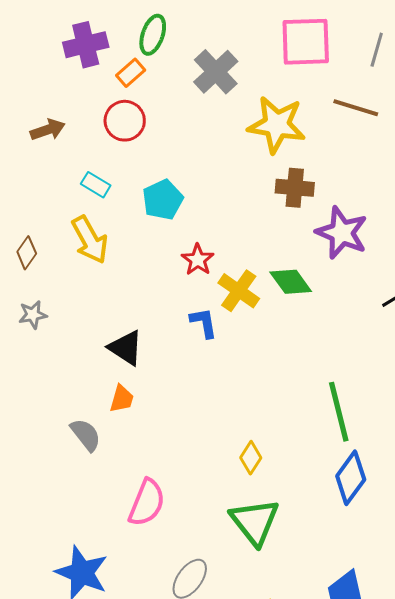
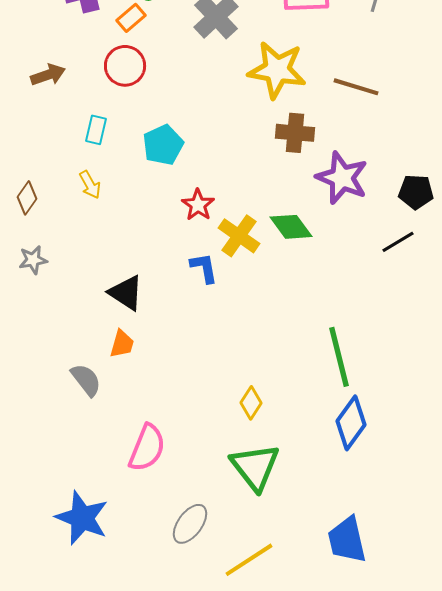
brown line: (356, 108) -> (356, 87), moved
cyan rectangle: (96, 185) -> (96, 130), turned 72
yellow arrow: (90, 240) -> (90, 185), size x0.6

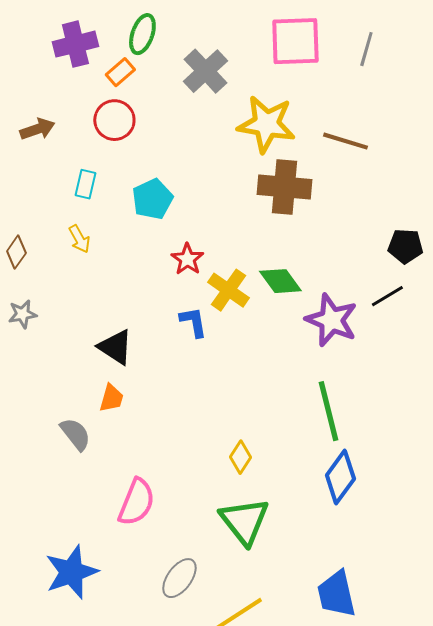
brown cross: (295, 133) -> (284, 187), size x1.4
purple star: (342, 178) -> (331, 320), moved
blue star: (82, 518) -> (71, 572), turned 30

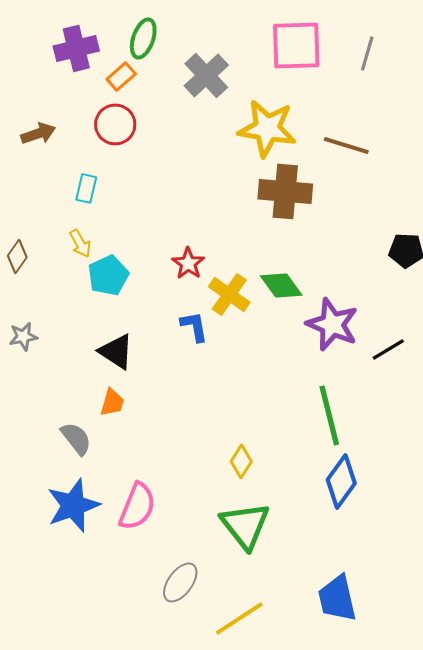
cyan pentagon: (152, 199) -> (108, 275), moved
black line: (387, 296) -> (388, 349), moved
gray star: (22, 314) -> (23, 336), moved
blue star: (71, 572) -> (73, 505), moved

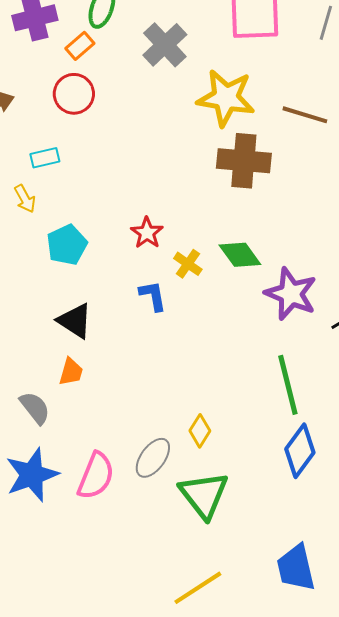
cyan rectangle: (86, 188) -> (45, 158), turned 64
yellow arrow: (80, 243) -> (25, 199), moved
yellow cross: (229, 294) -> (188, 264), size x0.7
gray ellipse: (180, 582) -> (153, 458), moved

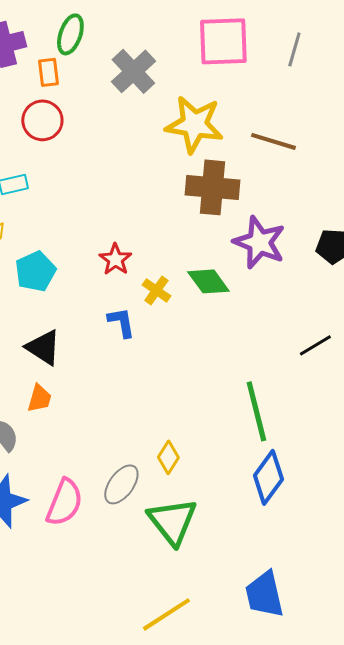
orange rectangle: (80, 46) -> (48, 72), turned -56
purple star: (291, 294) -> (259, 242), moved

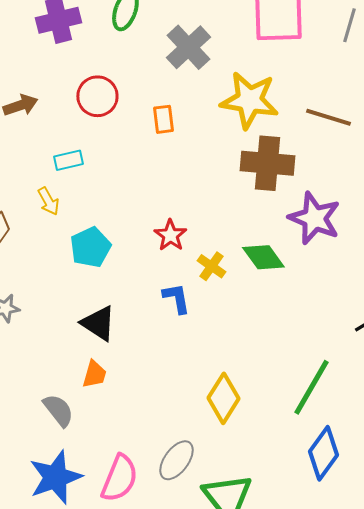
orange rectangle: (48, 72) -> (163, 119), moved
green line: (256, 411) -> (311, 387), turned 44
yellow diamond: (168, 457) -> (223, 398), moved, size x1.5

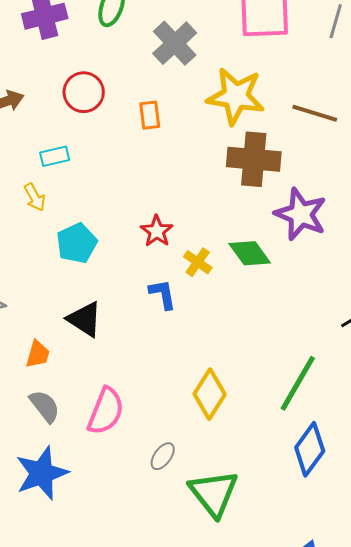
orange trapezoid: (94, 374) -> (38, 354), moved
gray ellipse: (176, 460) -> (163, 456), size x0.7
pink semicircle: (119, 478) -> (106, 411), moved

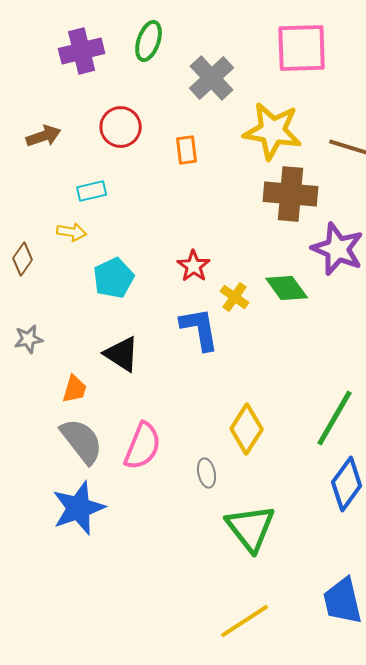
yellow arrow: (35, 197) -> (72, 232), turned -52
blue L-shape: (163, 294) -> (200, 329), size x1.4
gray semicircle: (45, 406) -> (82, 441), size x1.4
gray ellipse: (163, 456) -> (207, 473), moved, turned -48

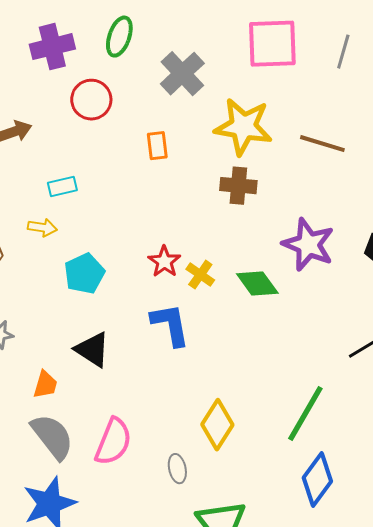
red circle: (121, 127) -> (91, 100), moved
brown cross: (291, 194) -> (238, 186), moved, size x0.7
yellow cross: (235, 297) -> (200, 275), moved

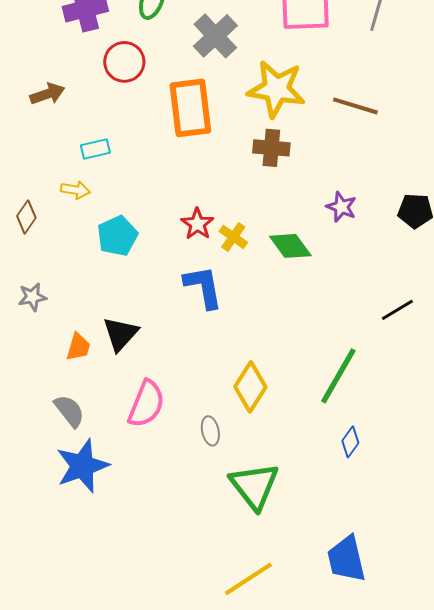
orange rectangle: (157, 146) -> (190, 108), size x2.0
purple star: (308, 245) -> (341, 207), size x0.6
black triangle: (92, 350) -> (120, 334), moved, turned 39
gray semicircle: (52, 437) -> (69, 411), moved, size x0.7
blue diamond: (317, 480) -> (350, 442), size x0.6

